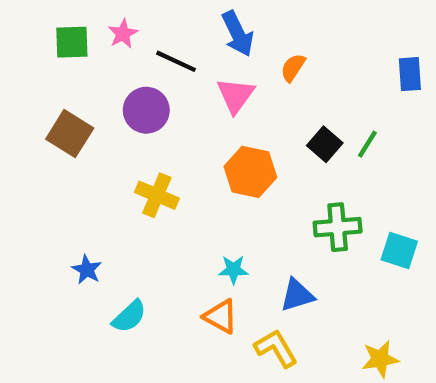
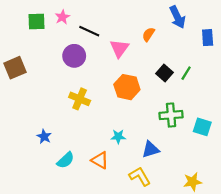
blue arrow: (238, 34) -> (177, 17), moved
brown square: (70, 134) -> (15, 68), moved, turned 35
orange triangle: (221, 316) -> (100, 160), moved

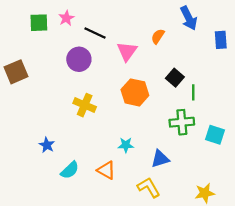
green line: (186, 73) -> (193, 92), moved, turned -32

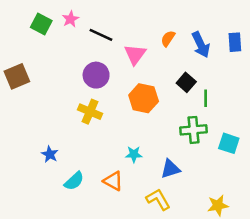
blue arrow: (189, 18) -> (201, 45), moved
green square: (39, 23) -> (41, 24), turned 30
purple circle: (79, 59) -> (96, 75), moved

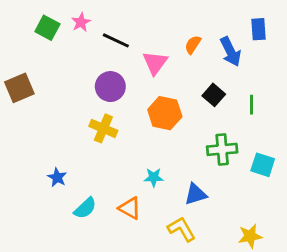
blue rectangle: (235, 42) -> (258, 29), moved
green line: (206, 98) -> (251, 105), moved

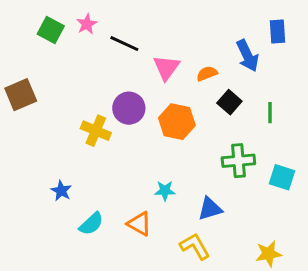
orange semicircle: (193, 45) -> (207, 74), moved, turned 36
purple circle: (110, 87) -> (129, 108), moved
yellow cross: (103, 128) -> (96, 131), moved

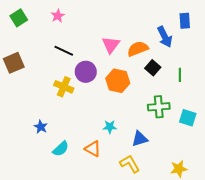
green square: (51, 30) -> (19, 18), moved, turned 30
black line: (124, 44) -> (64, 51), moved
orange semicircle: (207, 74) -> (138, 49), size x1.5

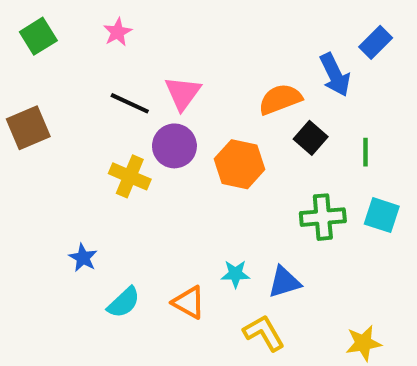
blue rectangle: (185, 21) -> (376, 42), turned 49
pink triangle: (111, 45) -> (183, 93), moved
cyan square: (188, 118) -> (382, 215), moved
cyan star: (110, 127) -> (235, 274), moved

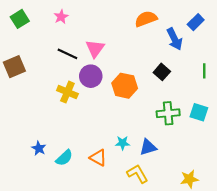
orange semicircle: (280, 99) -> (146, 19), moved
green line: (365, 152) -> (204, 71), moved
blue star: (83, 258) -> (39, 148), moved

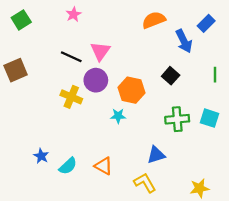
pink star: (61, 17) -> (74, 14), moved
cyan star: (123, 143) -> (118, 116), moved

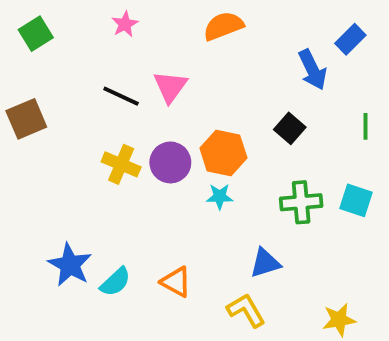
orange semicircle: (154, 20) -> (223, 26), moved
purple circle: (96, 80) -> (170, 162), moved
cyan star: (118, 116) -> (220, 197), moved
blue star: (41, 156) -> (70, 265), size x1.6

